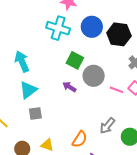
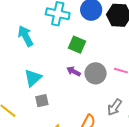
cyan arrow: (22, 61) -> (26, 36), moved
gray circle: (94, 76) -> (96, 73), moved

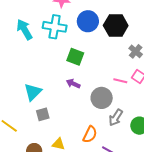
cyan arrow: (26, 36) -> (24, 29), moved
gray circle: (96, 73) -> (102, 98), moved

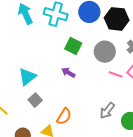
gray circle: (102, 98) -> (105, 52), moved
gray square: (43, 114) -> (35, 100), turned -32
orange semicircle: (90, 134) -> (64, 116), moved

